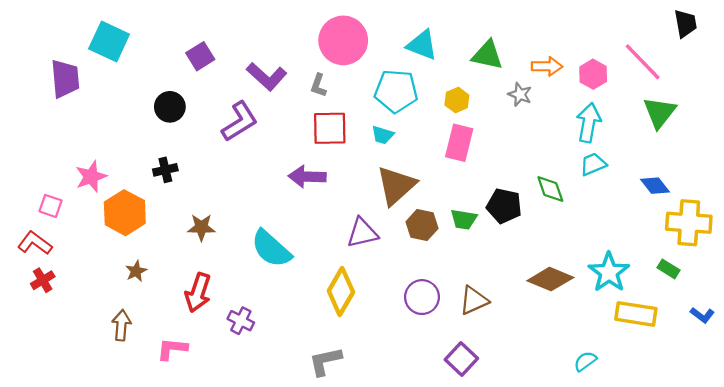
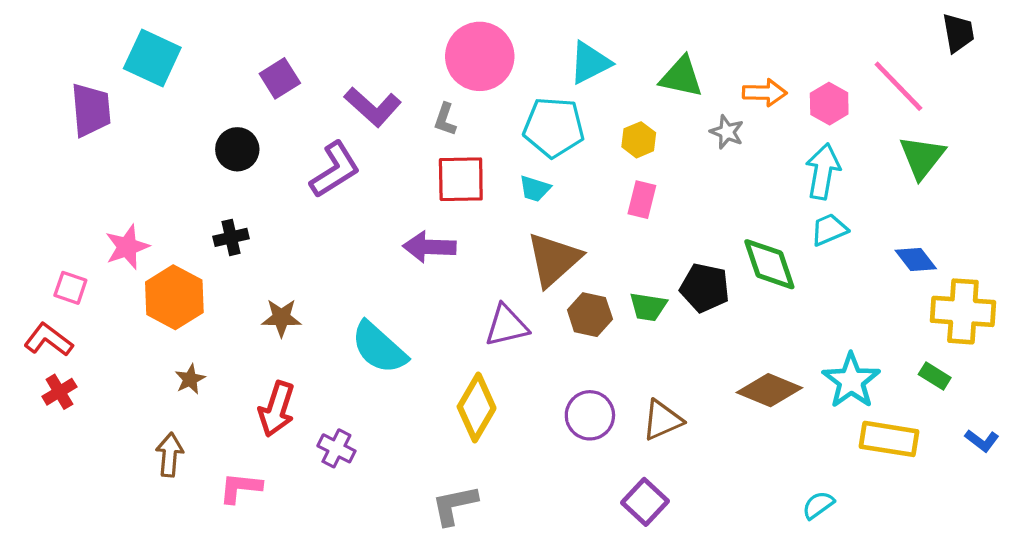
cyan triangle: (422, 45) -> (590, 63), turned -48
pink rectangle: (459, 143) -> (642, 200), size x0.7
green diamond: (550, 189) -> (769, 264), size x1.4

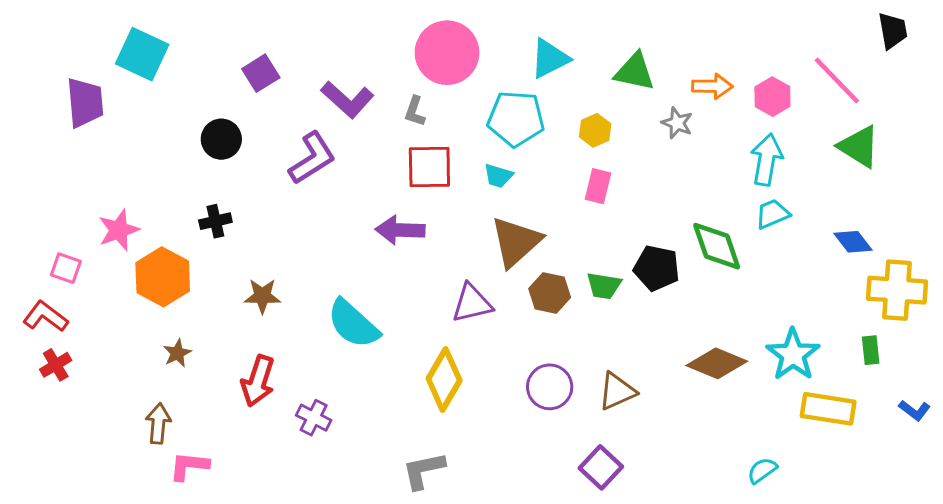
green triangle: (922, 157) -> (859, 146), turned -36
green rectangle: (935, 376) -> (871, 350), turned 52
pink L-shape: (240, 488) -> (189, 466), moved

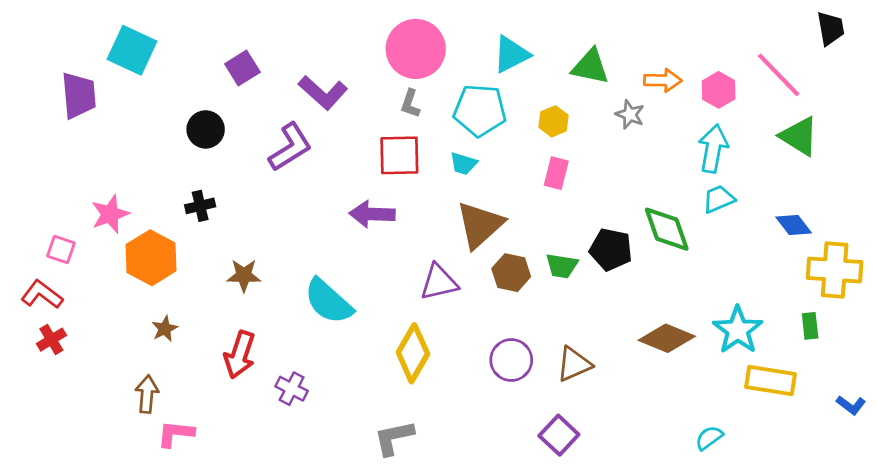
gray L-shape: (415, 111) -> (410, 104), moved
blue L-shape: (915, 410) -> (851, 405), moved

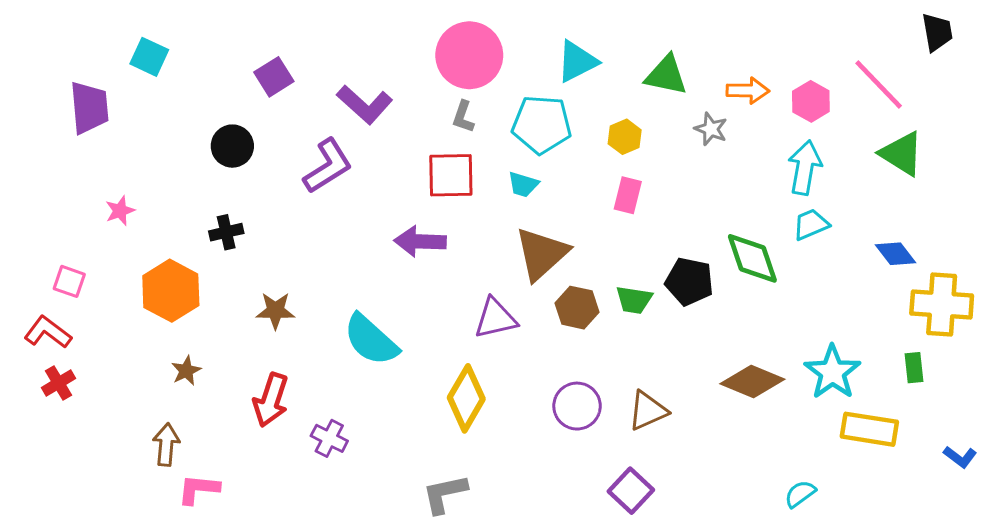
cyan square: (132, 50) -> (149, 57), size x0.7
pink star: (110, 214) -> (120, 211), moved, size x0.7

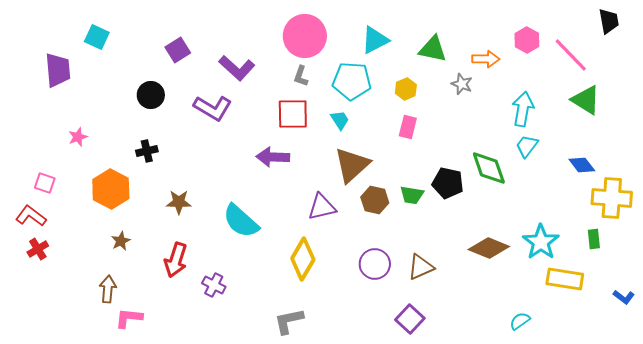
pink hexagon: (811, 101) -> (527, 40), moved
purple L-shape: (328, 166) -> (213, 108), turned 63
cyan trapezoid: (523, 184) -> (340, 120), turned -140
cyan trapezoid: (811, 224) -> (527, 146), turned -30

